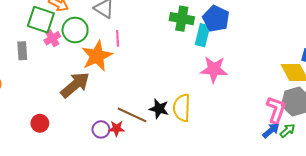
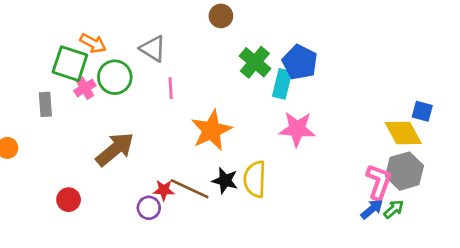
green cross: (182, 19) -> (255, 62), turned 30
orange star: (97, 56) -> (211, 130), moved
red star: (117, 128) -> (164, 190), moved

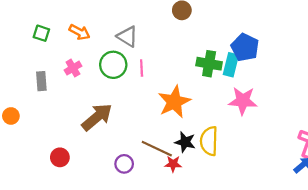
green cross: (255, 62) -> (209, 64), moved, turned -30
green square: (70, 64) -> (41, 33), moved, size x0.6
green circle: (115, 77) -> (113, 65), moved
red star: (164, 190) -> (173, 164), moved

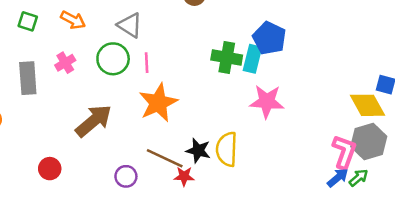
gray rectangle: (41, 81) -> (28, 78), size x1.4
orange star: (174, 102) -> (158, 103), moved

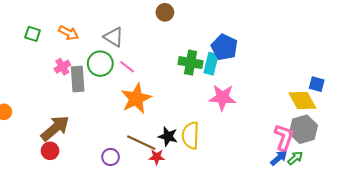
pink line: (147, 63) -> (127, 67), turned -49
gray rectangle: (28, 78) -> (78, 79), moved
brown arrow: (94, 121) -> (55, 128), moved

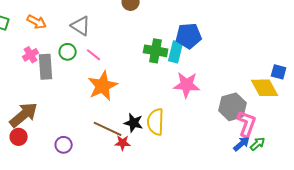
blue pentagon: (224, 47) -> (189, 36), turned -30
green circle: (100, 64) -> (68, 52), size x0.7
gray hexagon: (303, 129) -> (233, 107), moved
purple circle: (111, 157) -> (64, 145), moved

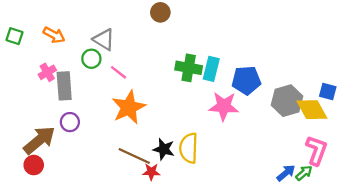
blue pentagon: (189, 36) -> (246, 80), moved
green circle: (68, 52) -> (91, 59), moved
gray hexagon: (233, 107) -> (287, 101), moved
pink L-shape: (247, 124) -> (316, 150), moved
purple circle: (64, 145) -> (70, 122), moved

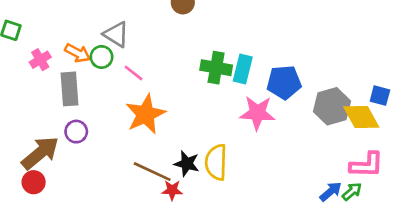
orange arrow: (54, 35) -> (78, 53), moved
pink cross: (47, 72) -> (40, 60), moved
pink L-shape: (316, 150) -> (367, 165), turned 72

